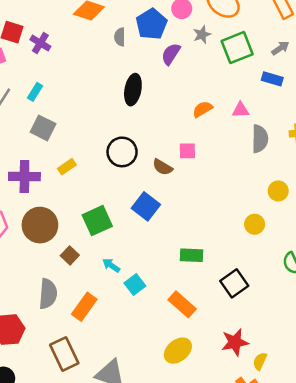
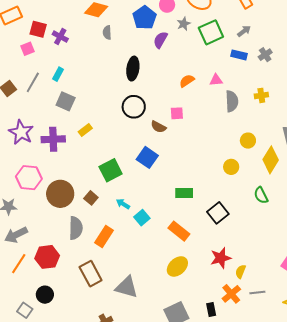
gray semicircle: (120, 37) -> (107, 33), moved
black circle: (122, 152) -> (134, 107), moved
brown circle: (40, 225) -> (60, 194), moved

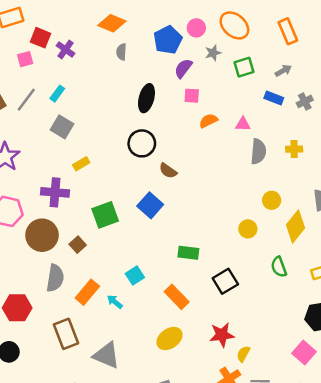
green square: (211, 32) -> (244, 67), size x0.7
pink square: (177, 113) -> (192, 96), moved
purple cross: (53, 139) -> (55, 192), moved
cyan arrow: (123, 204) -> (115, 302), moved

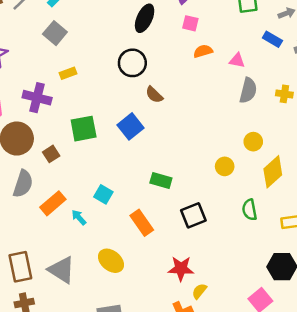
cyan square: (135, 275) -> (103, 194), turned -36
brown rectangle: (66, 334) -> (20, 267), moved
yellow ellipse: (170, 338) -> (111, 261), moved, turned 65

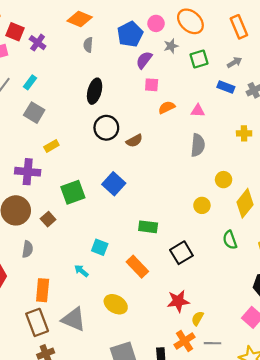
black ellipse: (145, 18) -> (95, 91), moved
gray semicircle: (248, 90) -> (198, 145), moved
brown semicircle: (154, 95) -> (134, 141), moved, turned -63
gray semicircle: (23, 184) -> (28, 249), size x0.7
orange rectangle: (53, 203) -> (43, 290), moved, turned -35

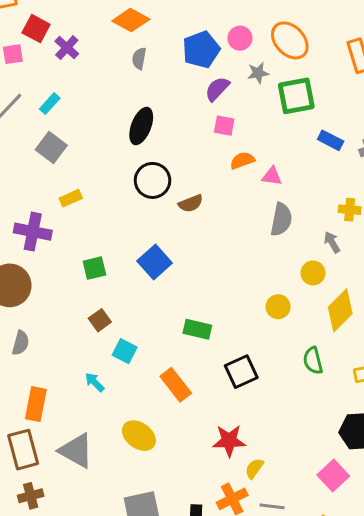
green square: (199, 59) -> (296, 96), size x1.4
gray arrow: (235, 62) -> (332, 242), moved, turned -96
pink triangle: (198, 111) -> (272, 176), moved
green square: (73, 192) -> (94, 268), size x0.7
brown square: (48, 219) -> (100, 320), moved

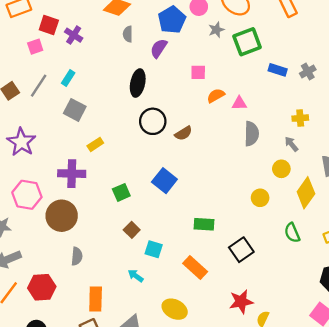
purple semicircle: (217, 89) -> (159, 48), moved

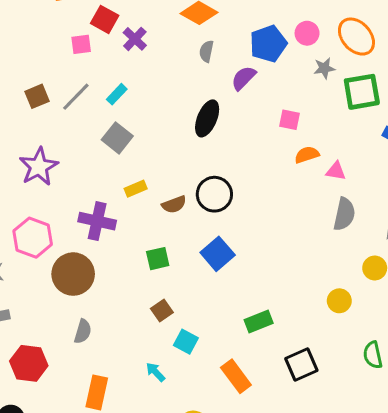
black circle: (153, 121) -> (214, 194), moved
brown semicircle: (183, 133) -> (174, 205), moved
green rectangle: (204, 224) -> (259, 322), turned -36

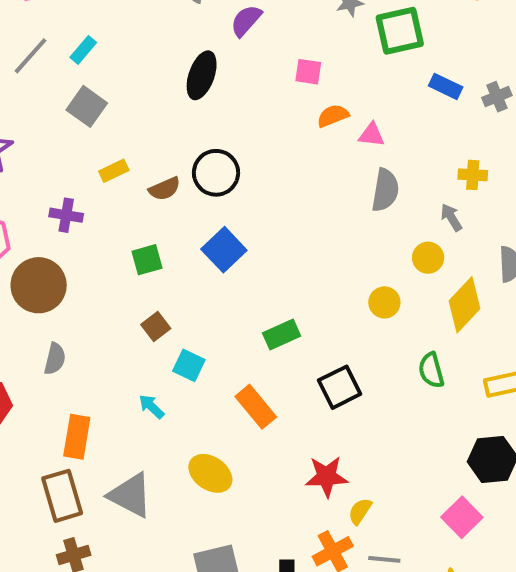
purple cross: (97, 221) -> (66, 215), size x0.7

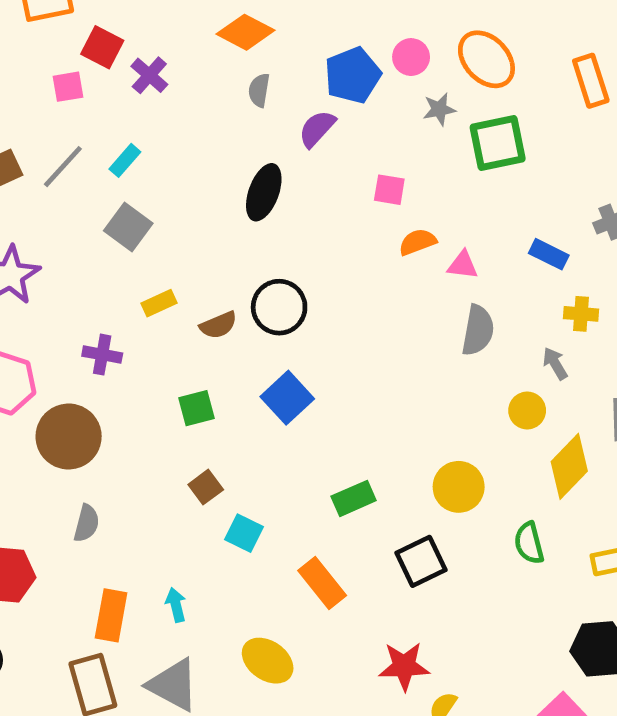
blue rectangle: (446, 86) -> (549, 254), moved
yellow circle: (384, 302) -> (459, 487), moved, size x1.4
cyan arrow: (151, 407) -> (176, 605), moved, turned 32

